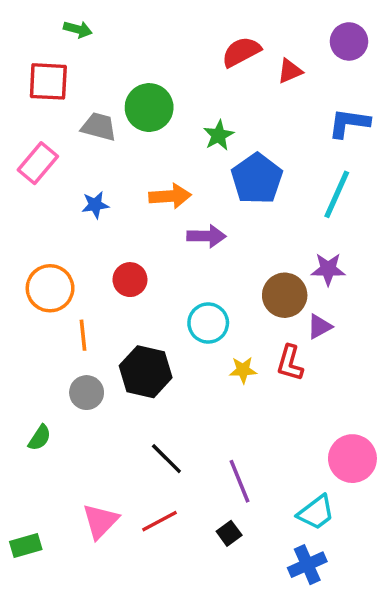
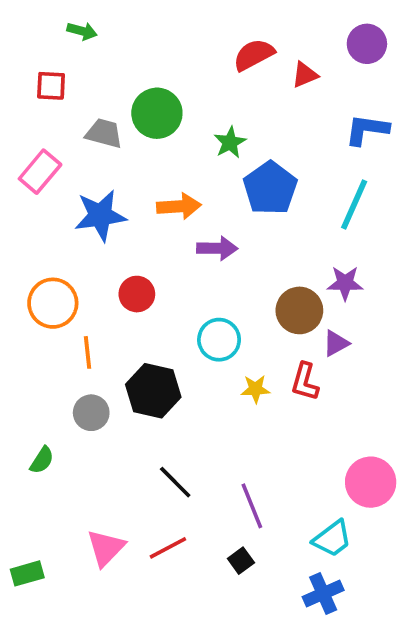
red square: (48, 81) -> (51, 86), size x0.7
blue star: (95, 205) -> (100, 215), size x1.8

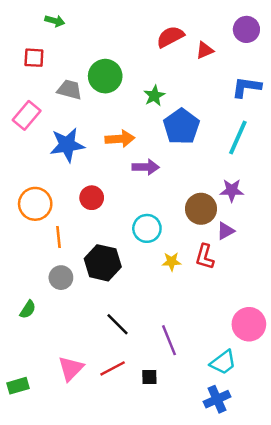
black square: (241, 561) -> (149, 377), moved, turned 35

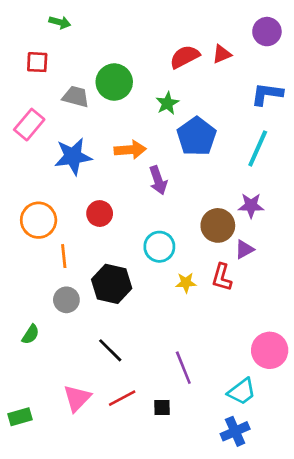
red semicircle: (170, 37) -> (185, 57), moved
purple arrow: (146, 167) -> (158, 180), turned 70
black line: (117, 324) -> (110, 350), moved

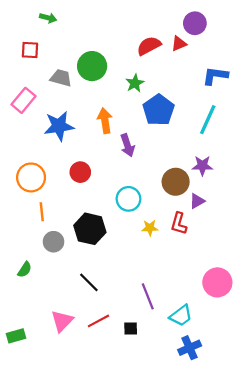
purple circle: (267, 32) -> (195, 23), moved
orange arrow: (130, 150) -> (105, 121), turned -95
orange line: (64, 256) -> (42, 212), moved
cyan trapezoid: (242, 391) -> (181, 316), moved

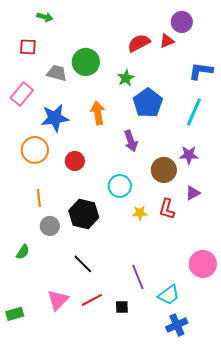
purple arrow: (127, 145) -> (131, 141), moved
orange circle: (31, 177) -> (35, 150), moved
purple triangle: (197, 201) -> (193, 193), moved

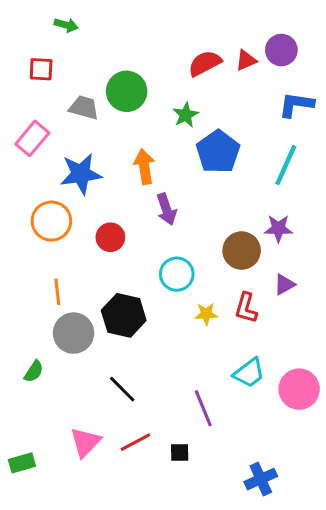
purple circle: (182, 22) -> (281, 50), moved
purple arrow: (131, 141) -> (166, 209), moved
gray circle: (50, 226) -> (74, 333), size x1.4
cyan trapezoid: (169, 295) -> (249, 373), moved

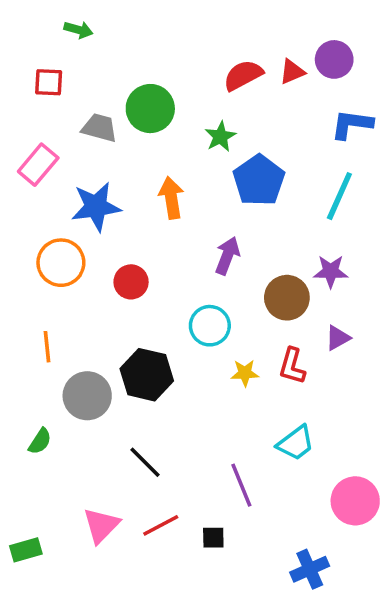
purple arrow: (166, 209) -> (227, 256), moved, turned -140
orange line: (57, 292) -> (47, 347), moved
pink circle: (299, 389) -> (355, 501), moved

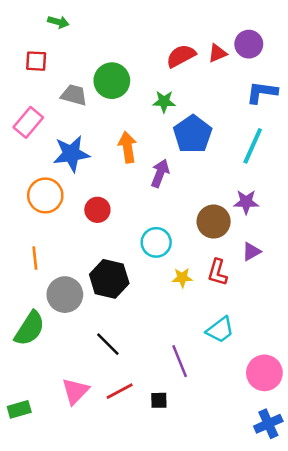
green star: (220, 137) -> (164, 102), turned 30
purple arrow: (227, 256) -> (160, 173), moved
green semicircle: (40, 441) -> (30, 329), size x1.8
blue cross: (310, 569) -> (268, 424), moved

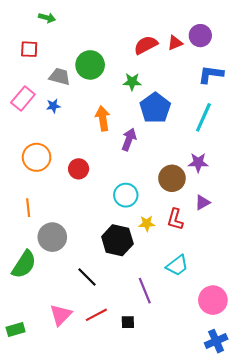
blue star: (71, 154) -> (53, 106), moved, size x0.5
black hexagon: (109, 279) -> (117, 240), moved

